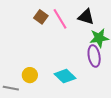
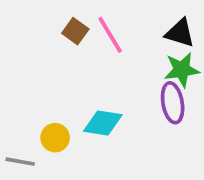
black triangle: (86, 17) -> (180, 33), moved
cyan diamond: (65, 76) -> (103, 123), moved, turned -35

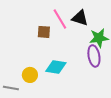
brown square: (75, 31) -> (44, 32), moved, turned -32
black triangle: (180, 33) -> (80, 18), moved

